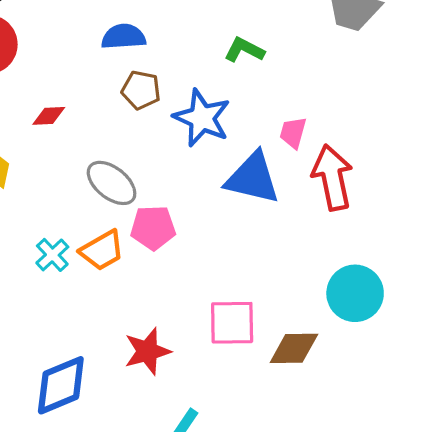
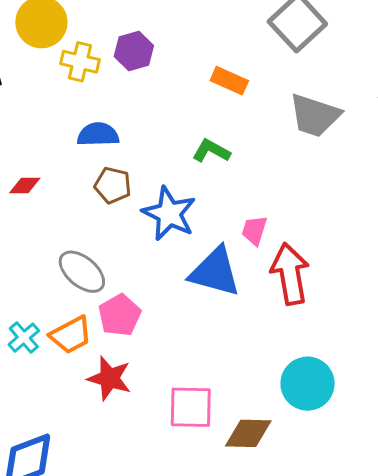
red diamond: (49, 116) -> (25, 186), moved
pink pentagon: (153, 228) -> (120, 315), turned -30
red star: (147, 351) -> (109, 378), moved, turned 30

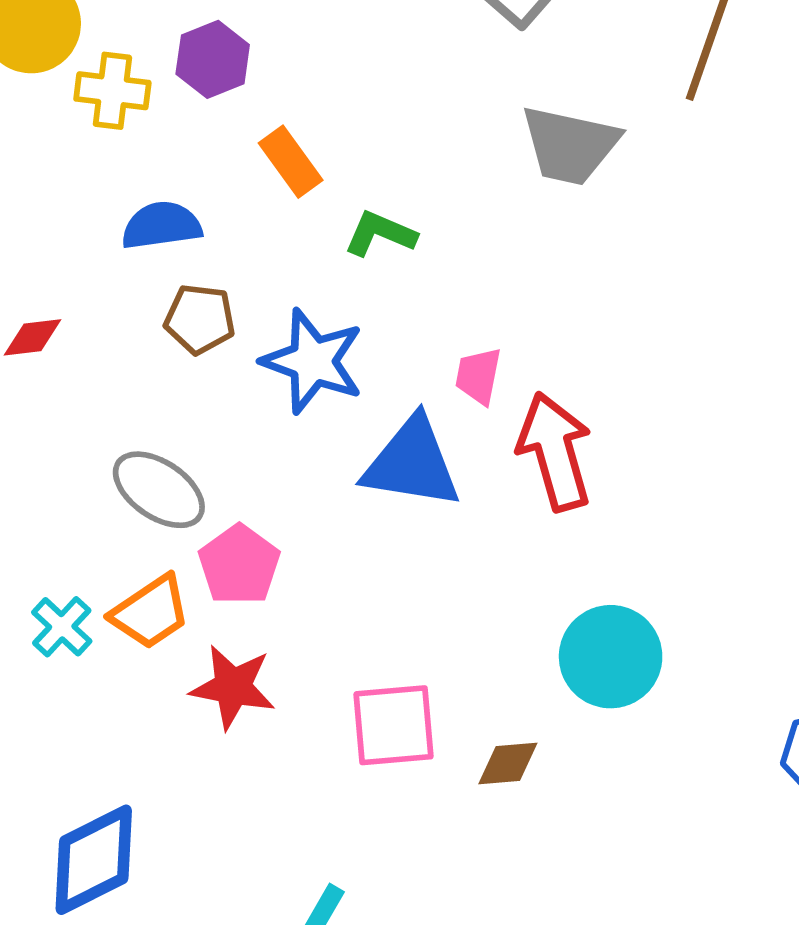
orange rectangle: (229, 81) -> (291, 162), moved, turned 36
brown diamond: (248, 433) -> (508, 763), size x0.7

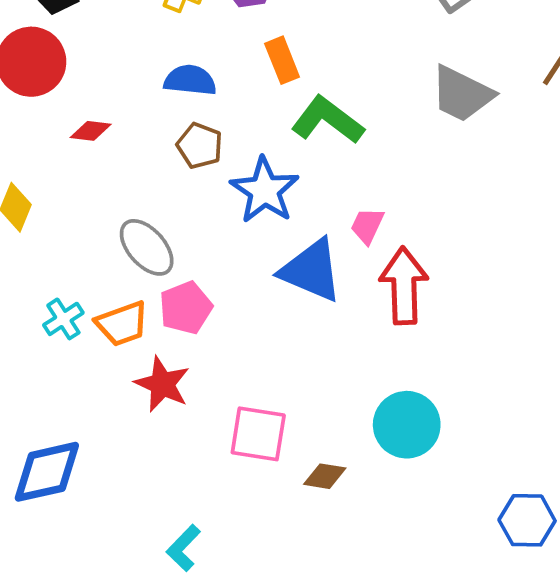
green L-shape: (380, 234) -> (328, 120), size x1.5

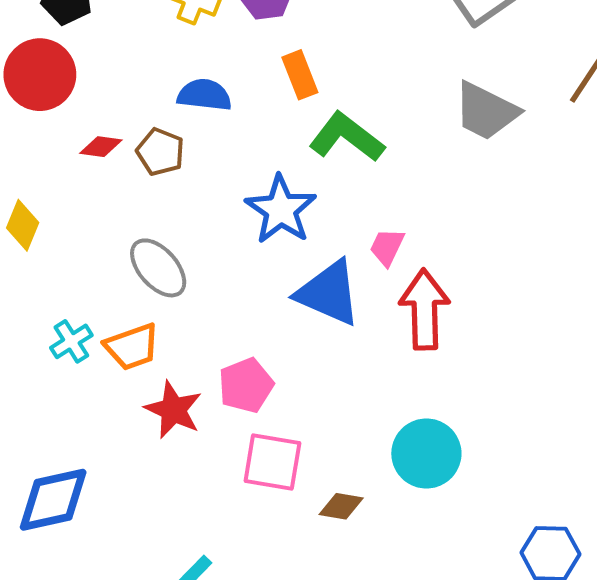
brown pentagon: (200, 146) -> (160, 152), moved
pink pentagon: (186, 308) -> (246, 385), moved

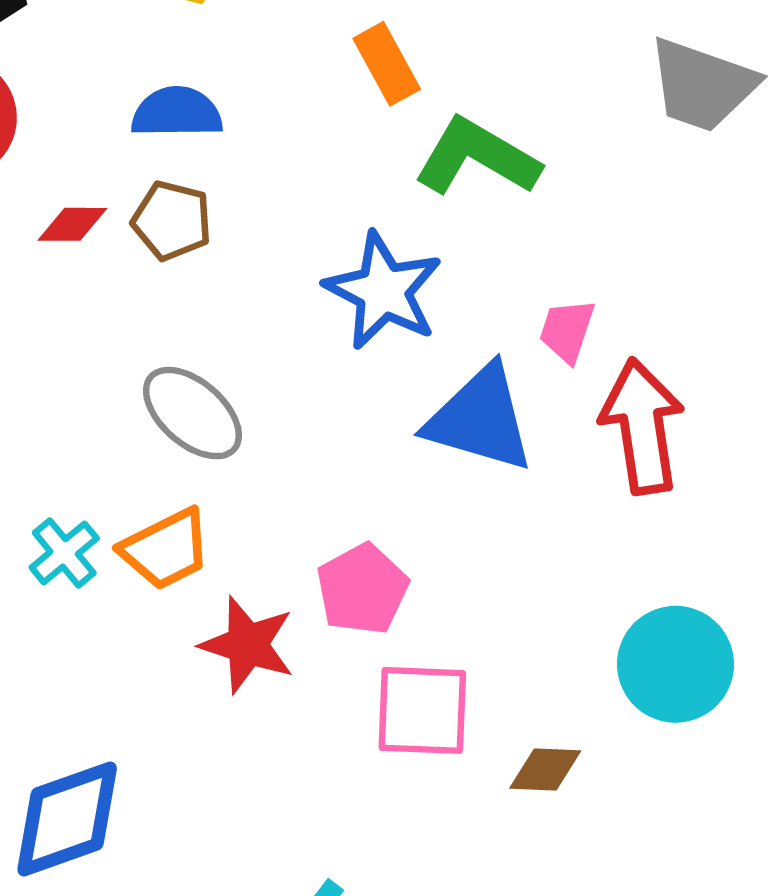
blue semicircle: (204, 95) -> (177, 112), moved

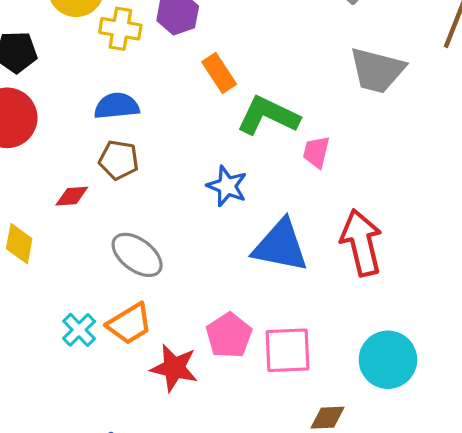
red diamond: (72, 224) -> (72, 196), moved
blue star: (383, 291) -> (227, 186), size x0.7
pink trapezoid: (567, 331) -> (316, 152), moved
pink square: (422, 710) -> (288, 350), moved

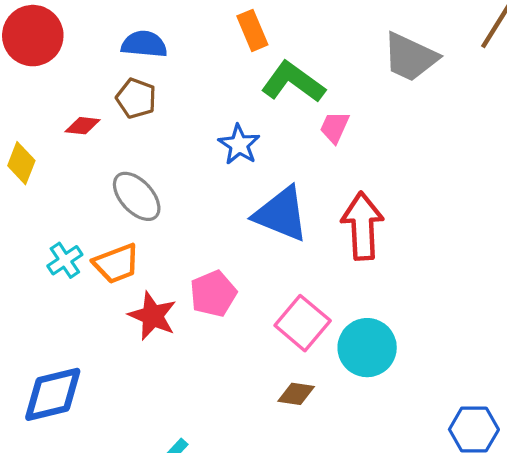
pink square: (288, 350) -> (303, 323), moved, turned 32

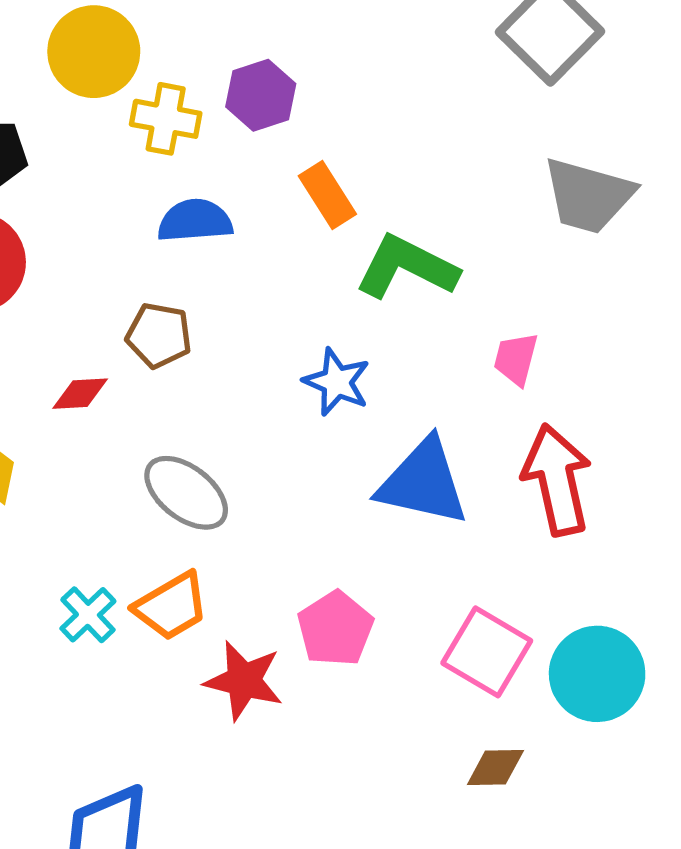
blue semicircle: (144, 44) -> (195, 221), moved
pink trapezoid: (335, 127) -> (516, 359), moved

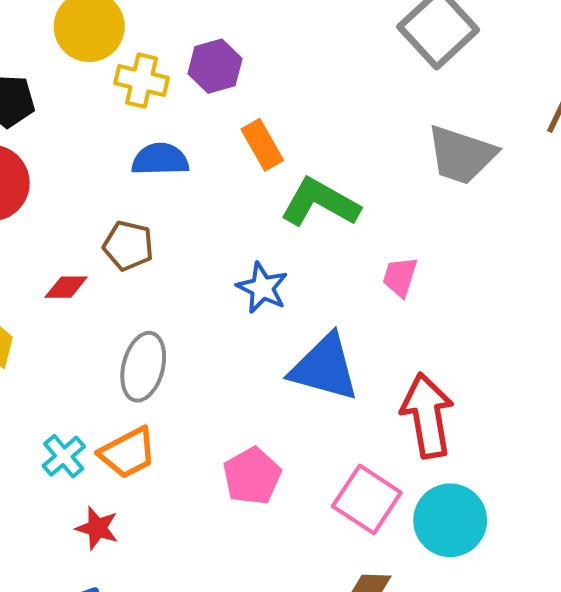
red arrow: (557, 480) -> (427, 416), moved
gray ellipse: (186, 493) -> (143, 367), turned 64
red star: (244, 681) -> (97, 528), moved, size x0.7

